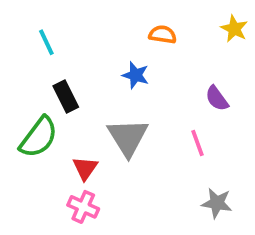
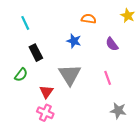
purple semicircle: (217, 98) -> (112, 44), moved
green semicircle: (39, 137) -> (21, 75), size x0.6

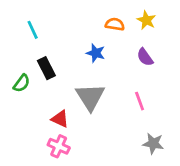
yellow star: (128, 16) -> (146, 20), moved
green semicircle: (21, 75) -> (22, 83), moved
red triangle: (46, 92) -> (60, 119), turned -40

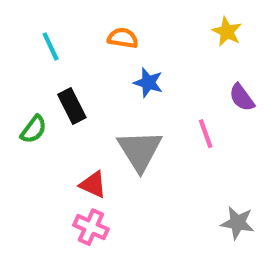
orange semicircle: (115, 24) -> (123, 38), moved
purple semicircle: (145, 57) -> (242, 97), moved
pink line: (140, 101) -> (206, 134), moved

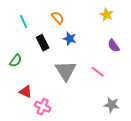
orange semicircle: (123, 38) -> (58, 18), turned 40
black rectangle: (72, 106) -> (43, 43), moved
pink line: (206, 134) -> (98, 72), moved, turned -32
red triangle: (93, 185) -> (26, 92), moved

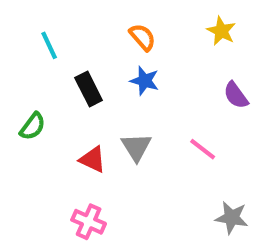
orange semicircle: (58, 18) -> (142, 37), moved
gray triangle: (66, 71) -> (136, 147), size x0.7
red triangle: (26, 92) -> (93, 160), moved

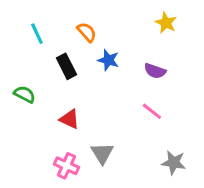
orange semicircle: (142, 37) -> (87, 32), moved
purple semicircle: (236, 95) -> (155, 71), moved, turned -35
green semicircle: (33, 126) -> (25, 94), turned -100
gray triangle: (136, 147) -> (102, 153), moved

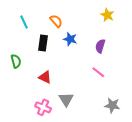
black rectangle: (66, 66) -> (43, 43), turned 35
purple semicircle: (155, 71) -> (100, 46), turned 88
green semicircle: (25, 94) -> (16, 61), turned 48

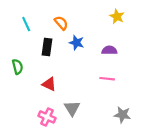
purple semicircle: (100, 46) -> (109, 50), turned 72
pink line: (98, 72) -> (107, 79), turned -32

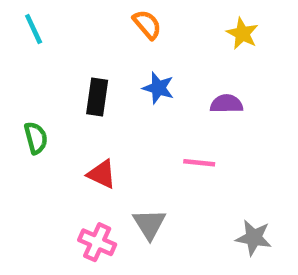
orange semicircle: (61, 23) -> (147, 24), moved
cyan line: (26, 24) -> (34, 29), moved
pink line: (107, 79) -> (199, 163), moved

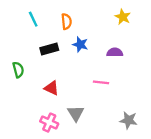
orange semicircle: (147, 24) -> (66, 21), moved, turned 35
cyan line: (34, 29) -> (33, 19), moved
black rectangle: (97, 97) -> (49, 49), turned 66

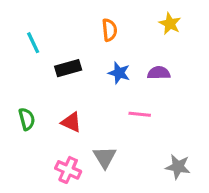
cyan line: (33, 19) -> (33, 43), moved
orange semicircle: (66, 21) -> (109, 30), moved
blue star: (80, 44) -> (119, 73), moved
green semicircle: (18, 70) -> (27, 119), moved

